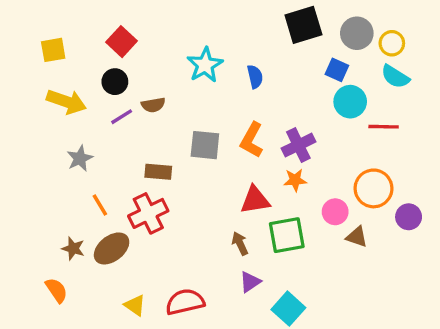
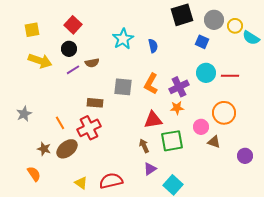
cyan semicircle: (395, 77) -> (251, 38), moved
cyan circle: (350, 102) -> (206, 73), moved
gray star: (80, 158) -> (24, 114), moved
purple circle: (409, 217) -> (245, 156), moved

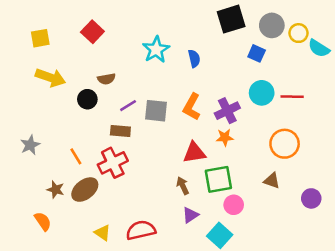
black circle: (69, 49) -> (87, 99), moved
brown semicircle: (92, 63) -> (106, 79), moved
purple line: (73, 70) -> (128, 106), moved
pink circle: (201, 127) -> (234, 205), moved

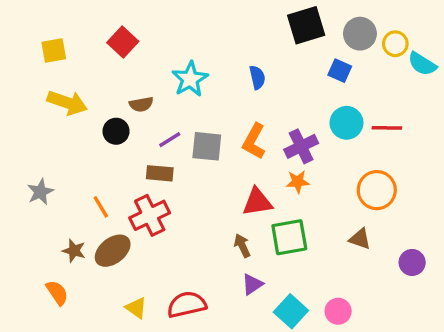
cyan star: (156, 50) -> (190, 79), moved
pink circle: (234, 205) -> (338, 311), moved

